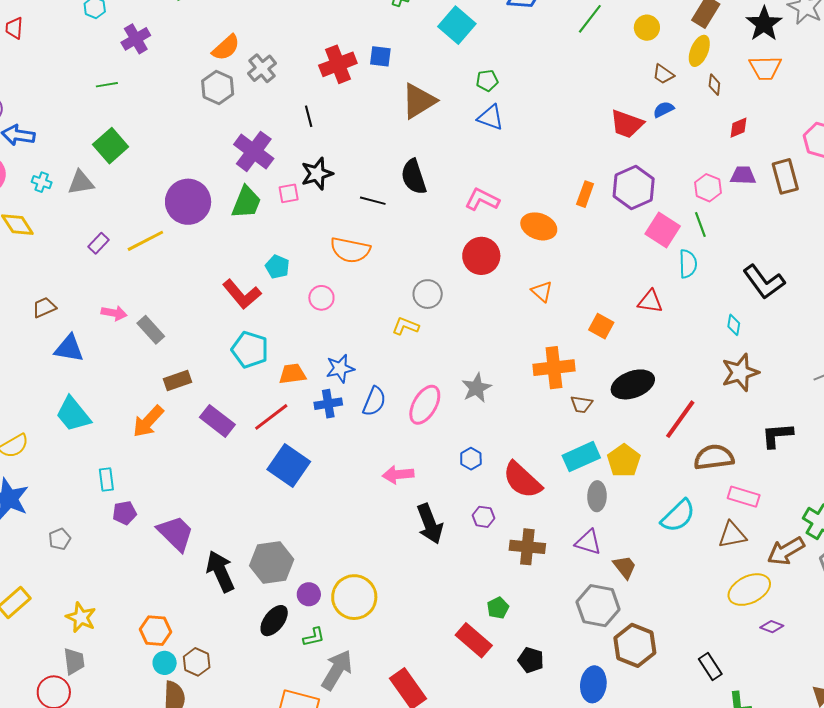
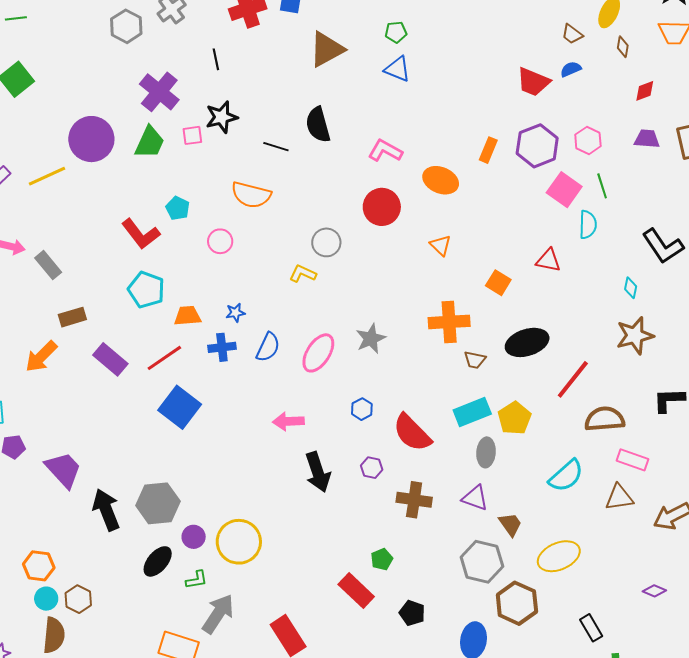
pink hexagon: (708, 188) -> (588, 140), moved
blue star: (340, 368) -> (235, 313), size x0.7
yellow ellipse: (749, 590) -> (559, 556), moved

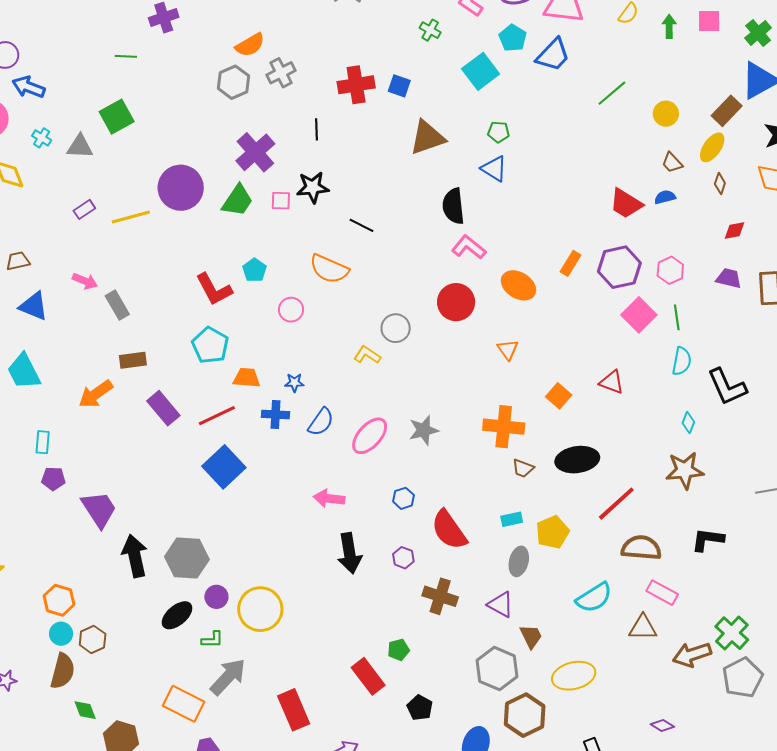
black semicircle: (318, 125) -> (453, 206), moved
cyan semicircle: (588, 225) -> (682, 361), moved
cyan rectangle: (472, 412) -> (512, 519), size x0.6

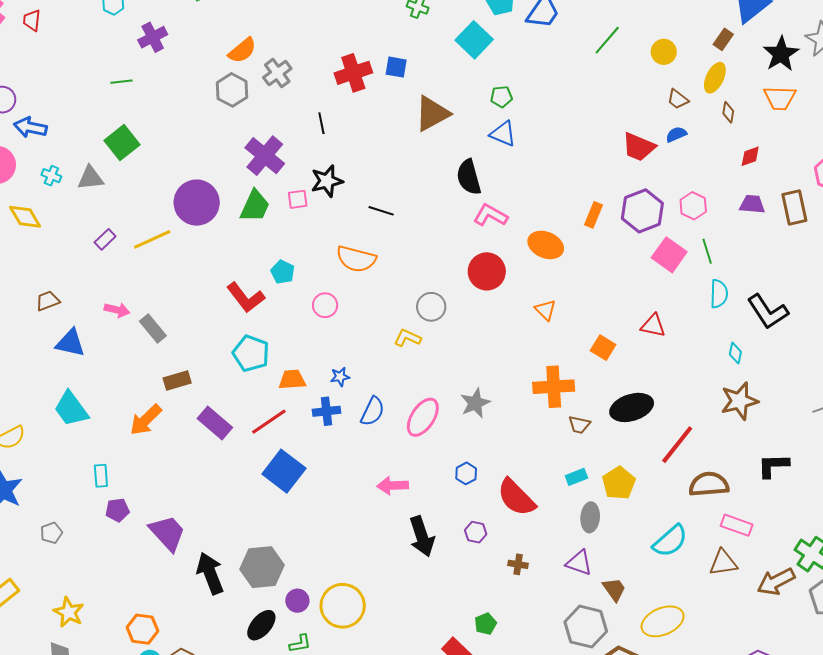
brown rectangle: (727, 111) -> (723, 39), size x0.7
brown cross: (440, 596) -> (518, 564), size x0.6

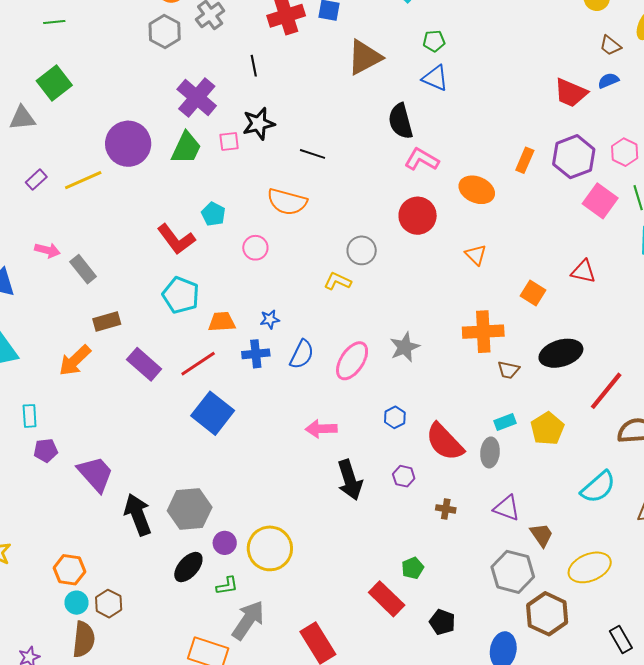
gray ellipse: (590, 517) -> (490, 452), moved

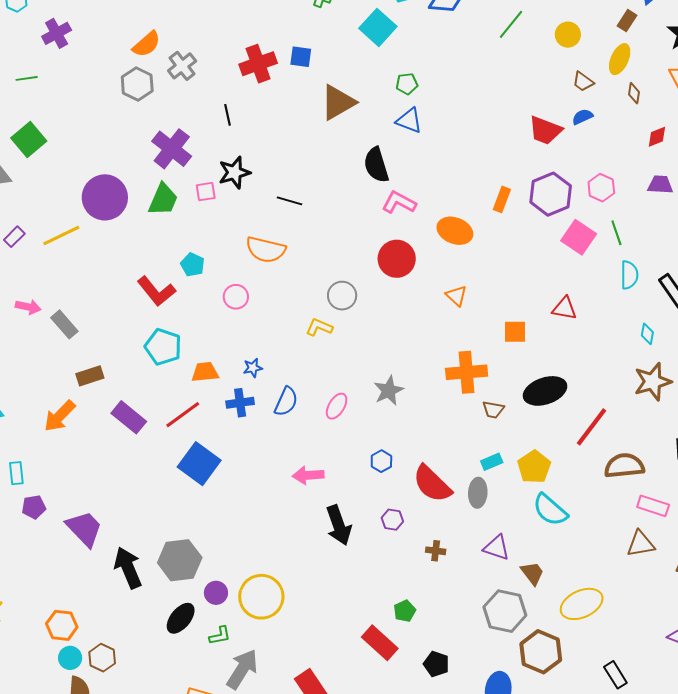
orange square: (533, 293) -> (515, 332), turned -30
pink ellipse: (352, 361) -> (337, 406), size x0.7
cyan semicircle: (598, 487) -> (550, 510), moved, turned 84

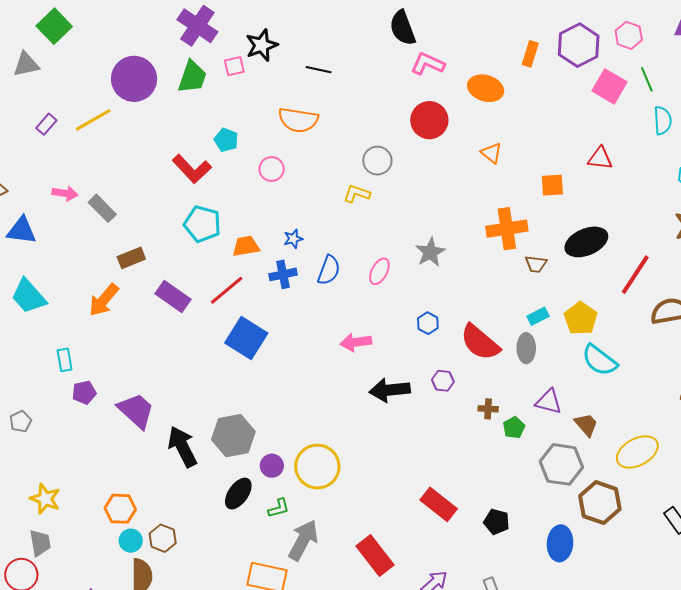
black arrow: (339, 525) -> (390, 390), turned 108
green pentagon: (405, 611) -> (514, 428), moved

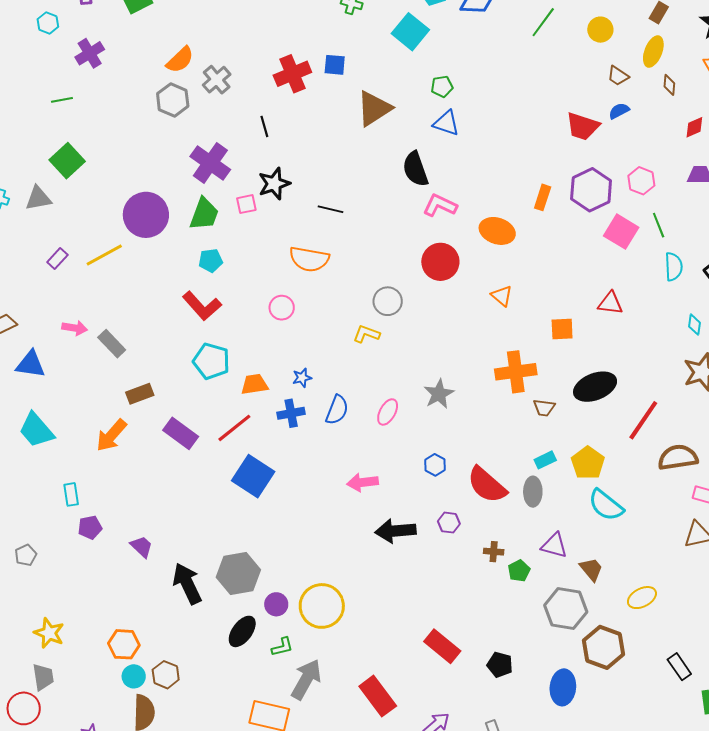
cyan pentagon: (226, 140) -> (211, 261), moved, turned -30
purple trapezoid: (136, 411) -> (142, 547), size x0.6
yellow ellipse: (637, 452) -> (642, 598), size x0.7

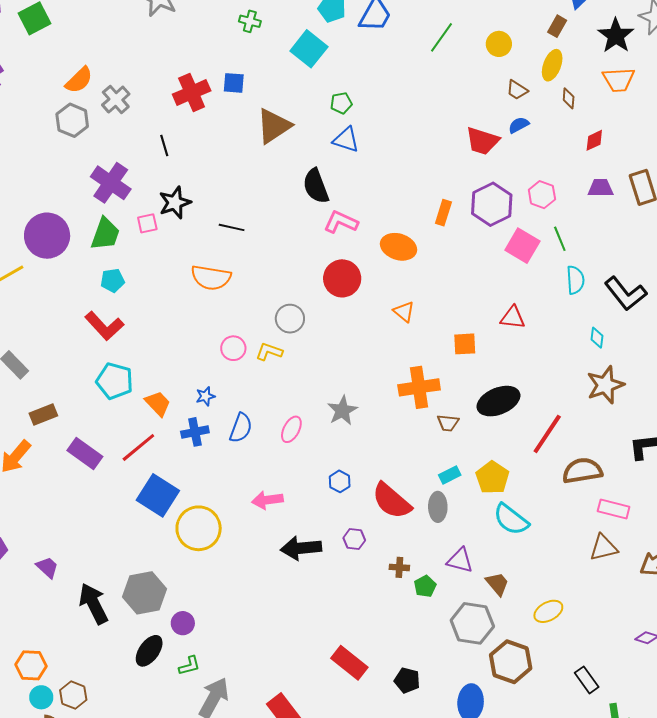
pink circle: (282, 308) -> (233, 348), moved
orange trapezoid: (254, 384) -> (158, 404), turned 56
yellow circle: (322, 606) -> (199, 528), moved

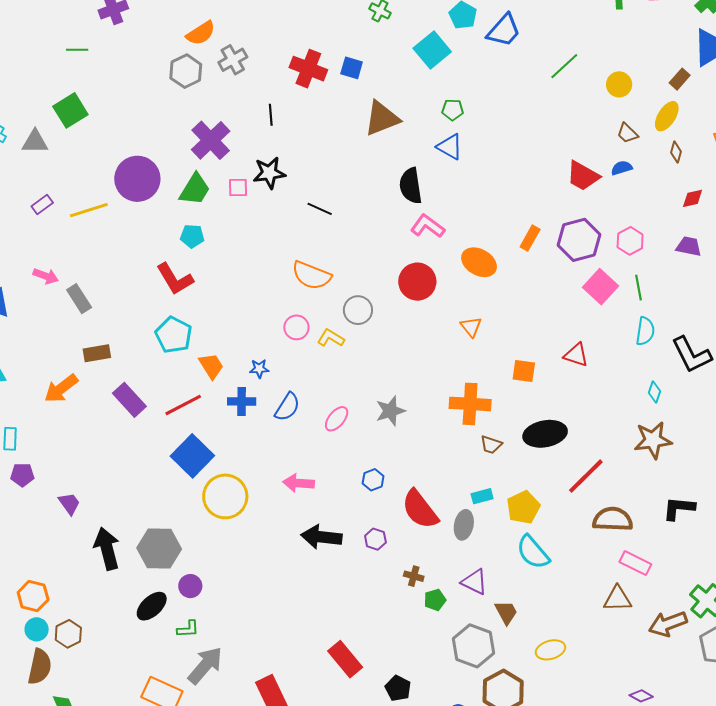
red cross: (192, 92) -> (308, 69), turned 33
orange semicircle: (211, 278) -> (311, 275), moved

